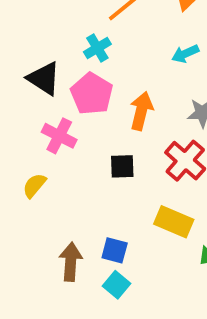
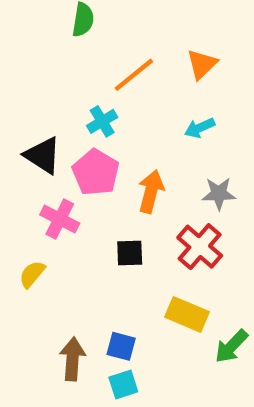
cyan square: (116, 285) -> (123, 384), turned 32

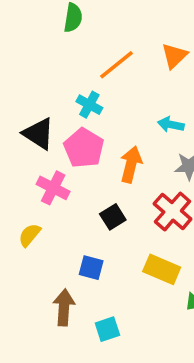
cyan cross: (102, 121) -> (89, 105), turned -30
cyan arrow: (200, 128) -> (171, 125), moved, turned 35
black square: (130, 253) -> (113, 217), turned -30
blue square: (121, 346) -> (91, 268), moved

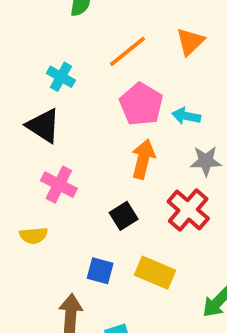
cyan cross: (89, 105) -> (61, 77), moved
pink pentagon: (84, 148) -> (141, 104), moved
yellow semicircle: (30, 235) -> (33, 235), turned -135
yellow rectangle: (162, 269) -> (155, 273), moved

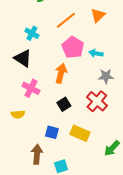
orange arrow: (143, 159) -> (61, 73), moved

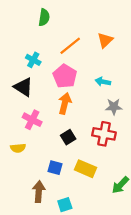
pink pentagon: (73, 47) -> (65, 76), moved
red cross: (97, 101) -> (104, 134), turned -30

